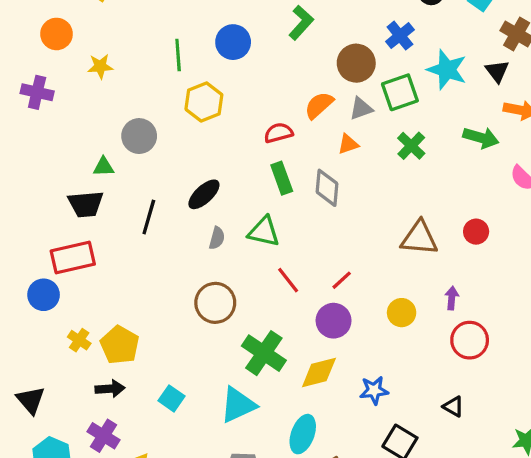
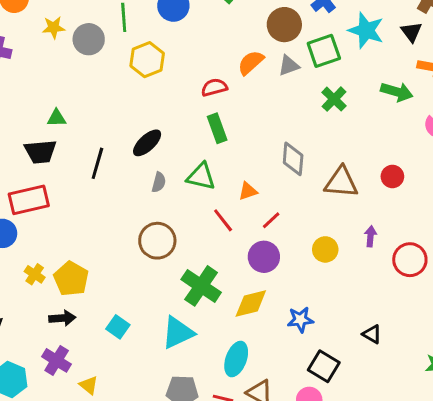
gray circle: (139, 136) -> (89, 39), moved
orange triangle: (348, 144) -> (248, 191), moved
gray diamond: (327, 188) -> (293, 159), moved
red circle: (470, 340) -> (410, 260), moved

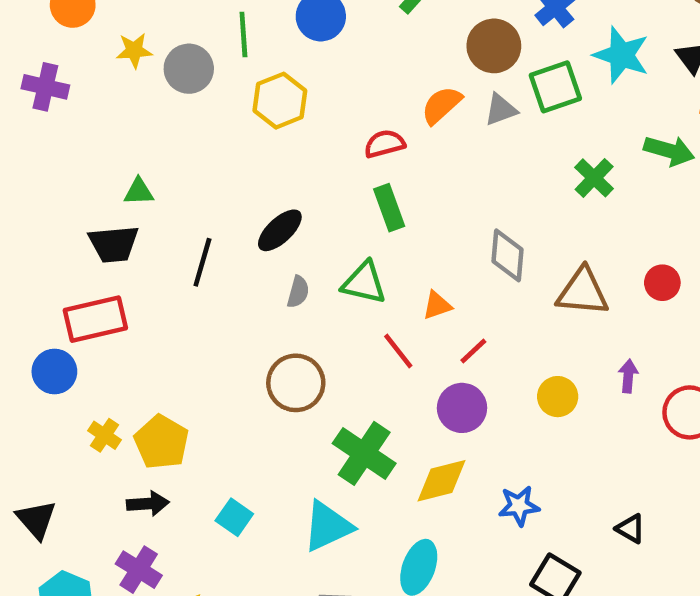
green cross: (334, 99) -> (594, 178), moved

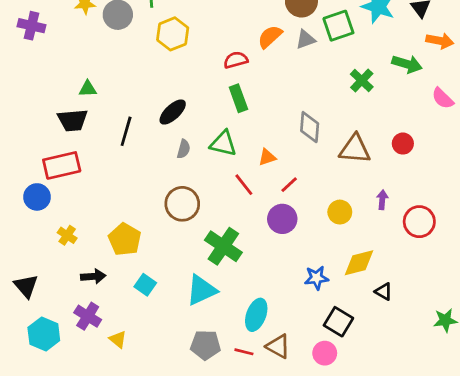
yellow pentagon: (161, 442) -> (125, 239), moved
yellow diamond: (442, 481) -> (359, 263), moved

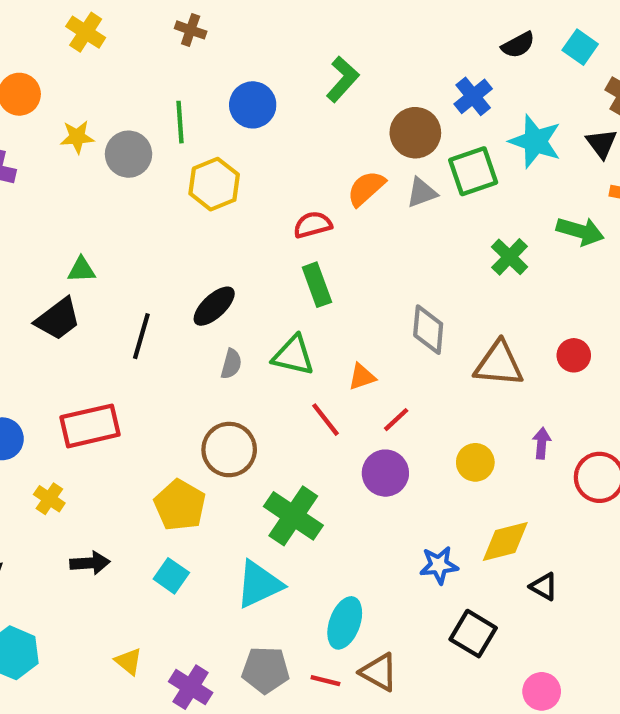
black trapezoid: (73, 120) -> (58, 319), turned -32
red rectangle: (62, 165) -> (90, 426), moved
yellow pentagon: (125, 239) -> (180, 505), moved
purple cross: (88, 316) -> (191, 687), moved
pink circle: (325, 353) -> (542, 691), moved

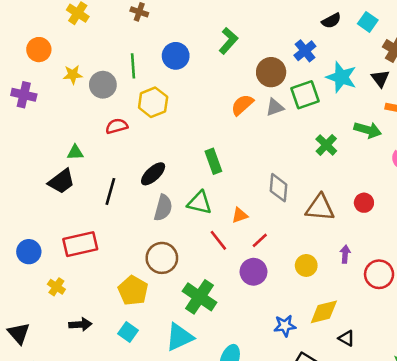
red semicircle: (313, 225) -> (117, 126), moved
gray semicircle: (231, 364) -> (163, 208), size x1.5

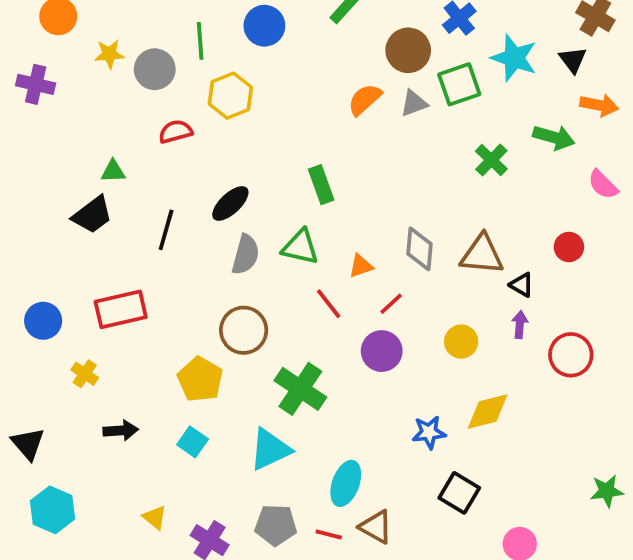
gray diamond: (279, 188) -> (420, 249), moved
red circle: (364, 203) -> (569, 247), moved
black triangle: (346, 338) -> (522, 285), moved

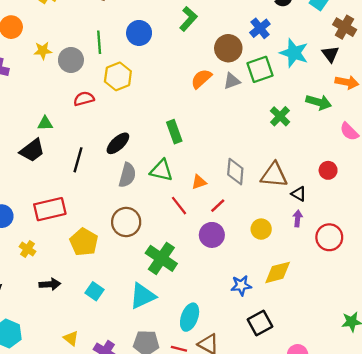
yellow pentagon: (200, 379) -> (84, 242), moved
black square: (459, 493) -> (260, 323), turned 30

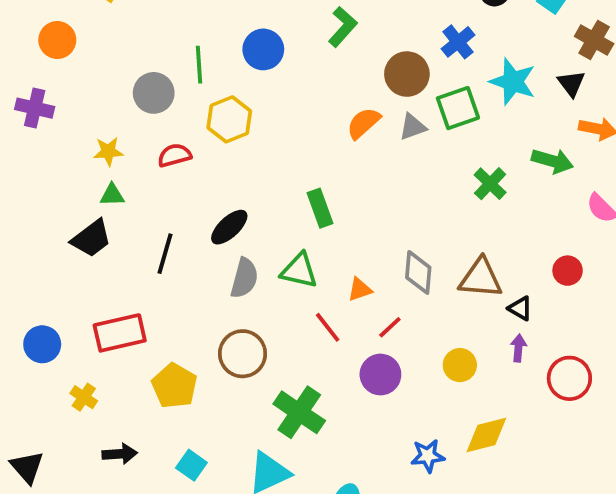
yellow star: (43, 51) -> (108, 152), moved

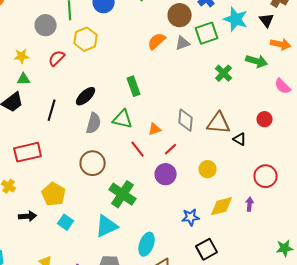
red semicircle: (174, 155) -> (57, 58), turned -30
purple arrow: (518, 348) -> (250, 204), moved
yellow pentagon: (174, 386) -> (54, 194), moved

